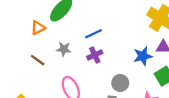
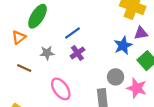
gray circle: (120, 83) -> (116, 77), moved

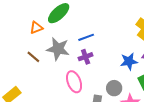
gray star: (47, 53) -> (58, 49), size x1.6
pink ellipse: (61, 89) -> (74, 82), moved

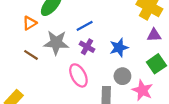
purple cross: (86, 57) -> (87, 47), turned -32
blue star: (129, 61) -> (119, 48), moved

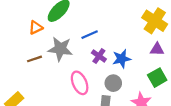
purple cross: (87, 47) -> (99, 56), moved
brown line: (31, 55) -> (35, 59), turned -56
gray circle: (122, 76) -> (113, 83), moved

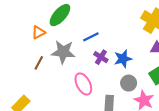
brown line: (35, 59) -> (39, 63), turned -40
gray circle: (113, 83) -> (129, 83), moved

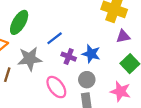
blue star: (123, 59) -> (91, 54), turned -30
gray circle: (129, 83) -> (87, 80), moved

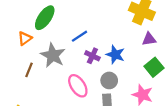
gray star: (30, 59) -> (53, 55), turned 30

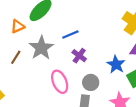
blue star: (115, 55) -> (116, 64), moved

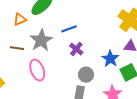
brown line: (16, 57) -> (17, 48), turned 64
pink ellipse: (60, 82) -> (37, 70), moved

